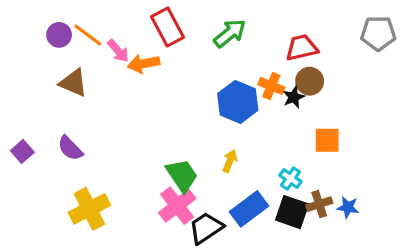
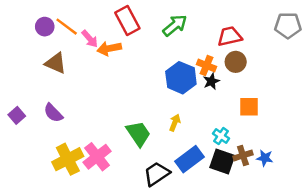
black star: (294, 97) -> (211, 81), moved
pink cross: (177, 206) -> (97, 157), moved

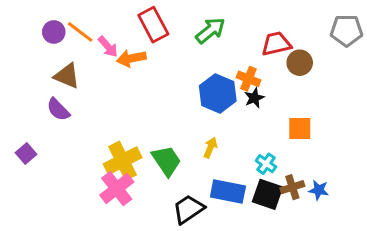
brown circle: (236, 62) -> (300, 63), moved
purple semicircle: (53, 113) -> (58, 110), moved
purple square: (17, 115) -> (26, 153), moved
yellow cross: (68, 159) -> (123, 161), moved
blue rectangle: (189, 159) -> (228, 192), turned 48

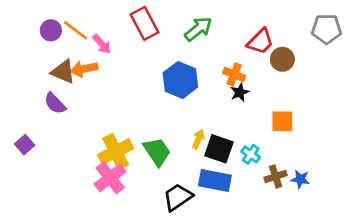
red trapezoid: (276, 44) -> (260, 41), turned 148
orange arrow: (131, 58) -> (84, 69), moved
blue hexagon: (218, 93) -> (180, 80), moved
black square: (267, 194) -> (219, 149), moved

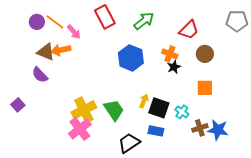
brown circle: (282, 59) -> (205, 54), moved
blue star: (300, 179) -> (218, 130), size x1.5
blue rectangle: (215, 181) -> (156, 131), size x0.7

